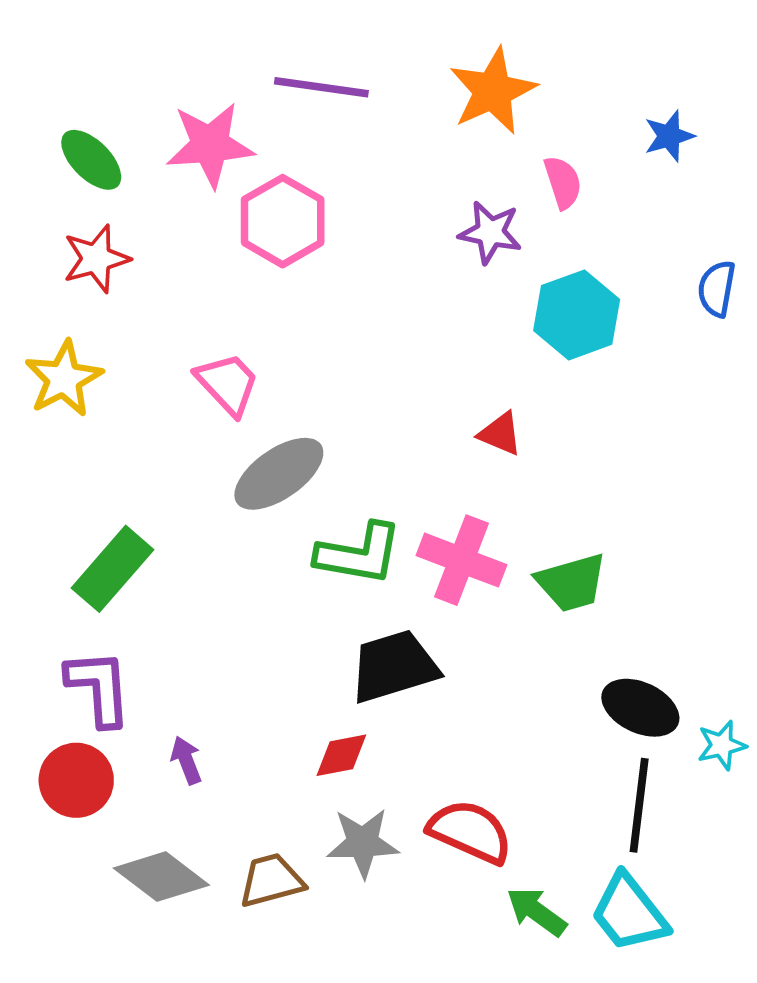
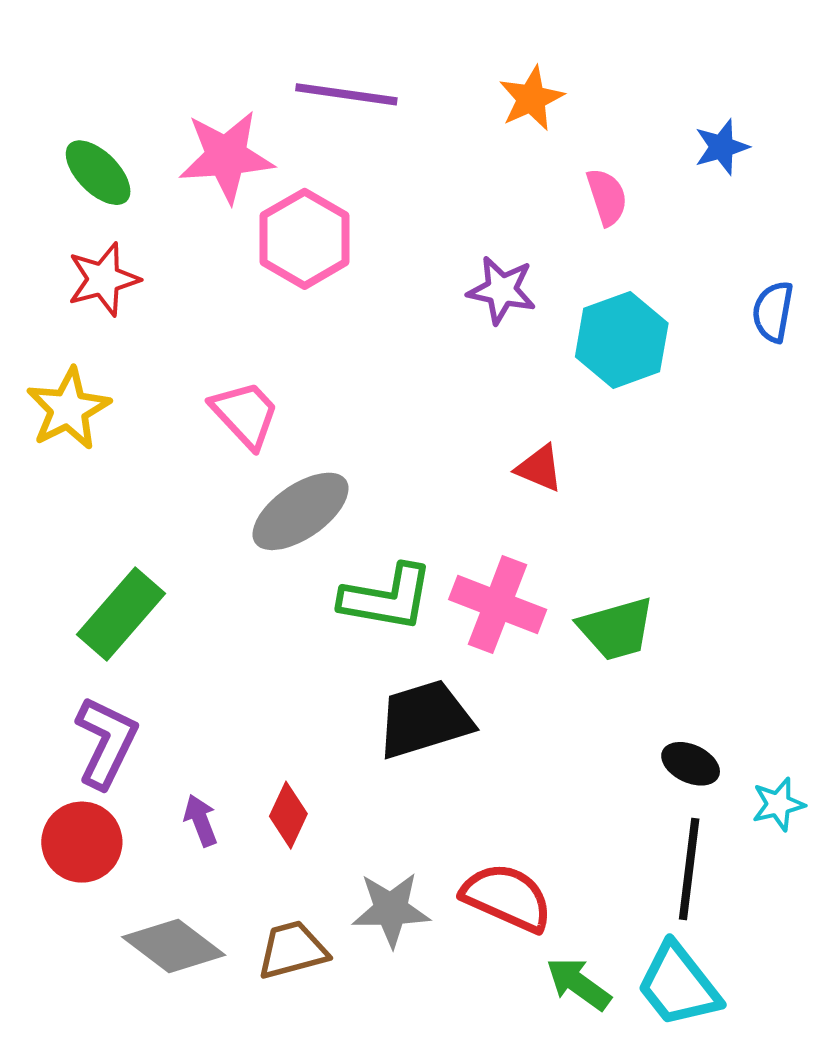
orange star: (493, 91) -> (531, 98), size x0.7
purple star: (490, 232) -> (502, 290), moved
purple L-shape: (99, 688) -> (106, 742), turned 30
black ellipse: (640, 708) -> (691, 764), size x0.7
red diamond: (341, 755) -> (288, 815), moved, turned -54

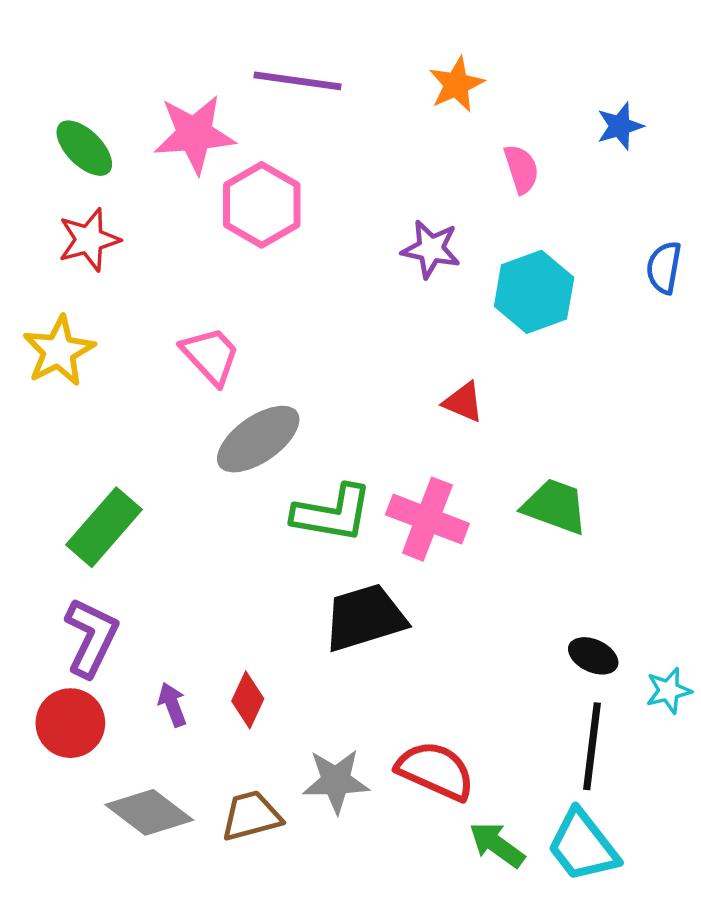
green trapezoid: (616, 629) -> (555, 506), moved, turned -144

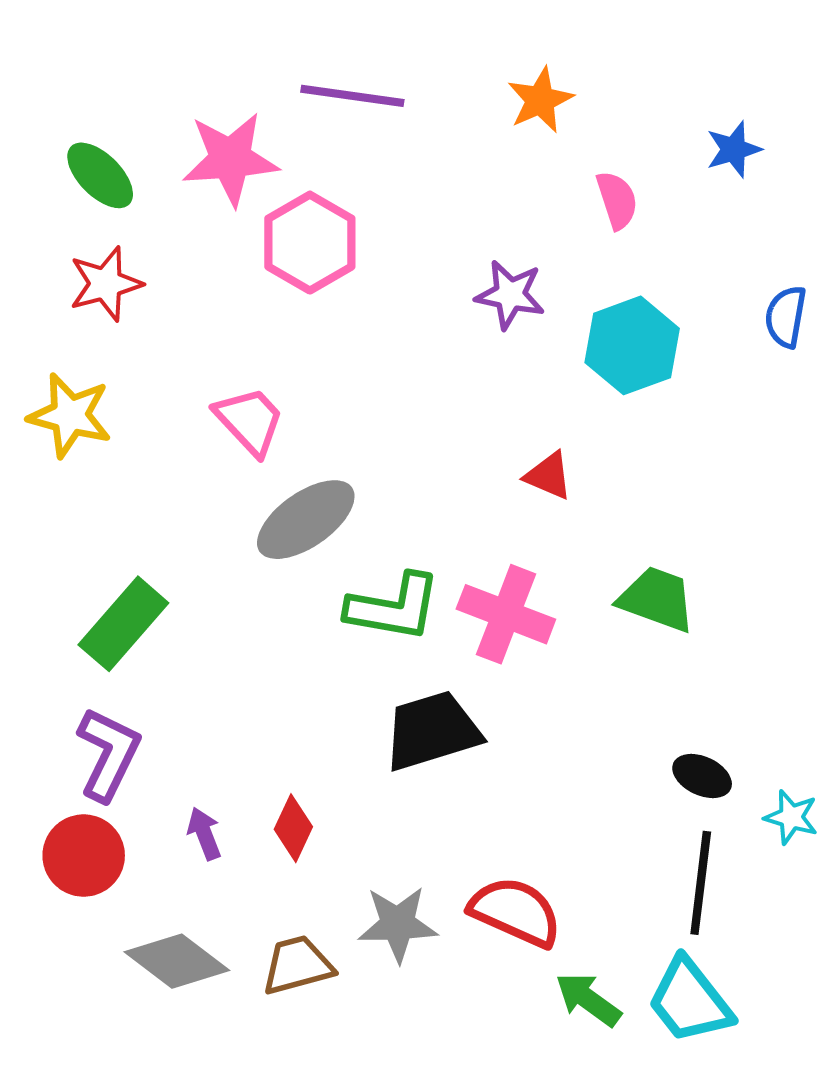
yellow star: (59, 351) -> (70, 415), turned -30
cyan star: (669, 691) -> (791, 817), turned 30

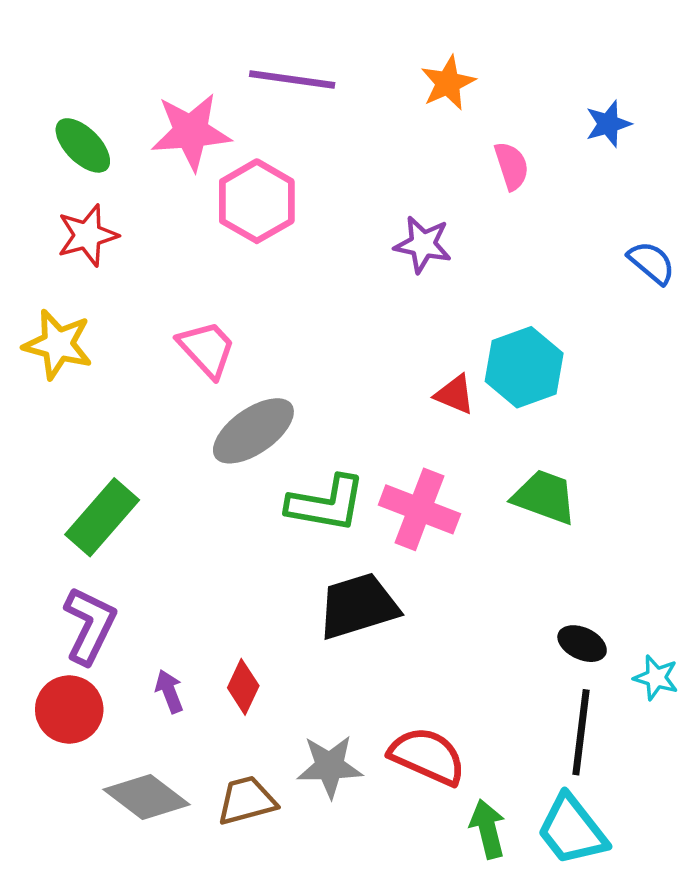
blue semicircle: (786, 317) -> (651, 263), turned 120
cyan hexagon: (632, 345) -> (524, 367), moved
green arrow: (588, 1000) -> (488, 829), turned 40

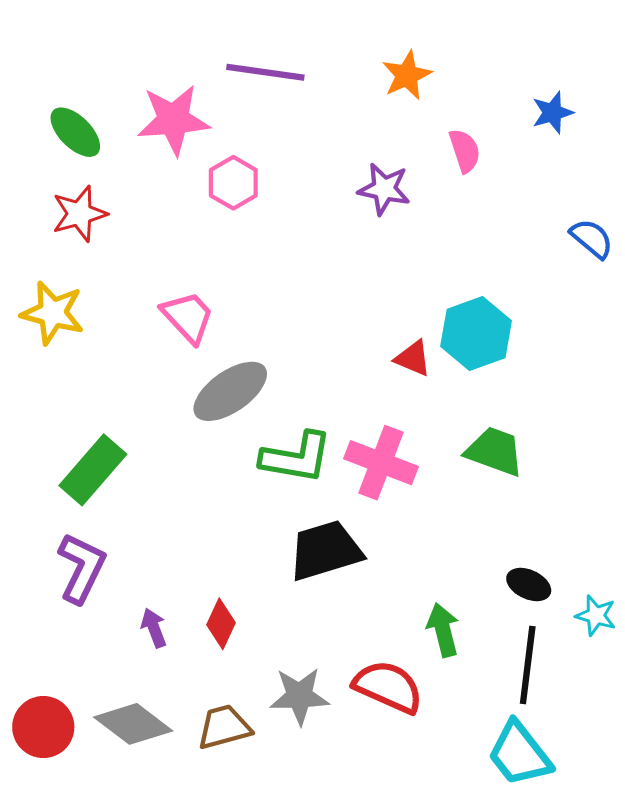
pink hexagon: (257, 201) -> (233, 183), size x0.7
purple star: (423, 244) -> (384, 189), moved
red circle: (69, 710) -> (43, 727), moved
green arrow: (488, 829) -> (443, 630), moved

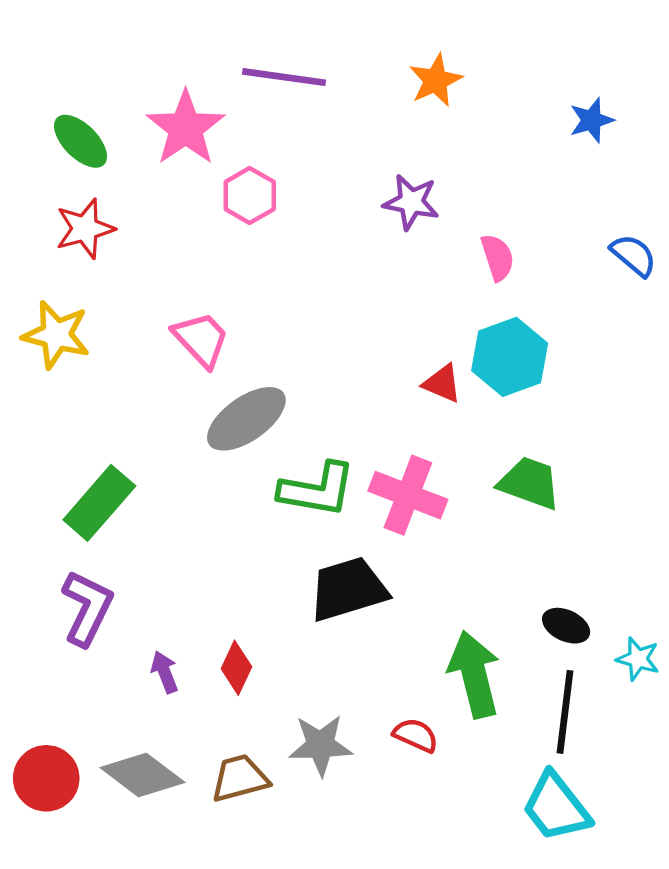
pink star: (173, 120) -> (186, 128), turned -30
pink semicircle: (465, 151) -> (497, 257), moved
green arrow: (443, 630) -> (474, 674), size x1.5
red semicircle: (388, 687) -> (416, 735), size x0.6

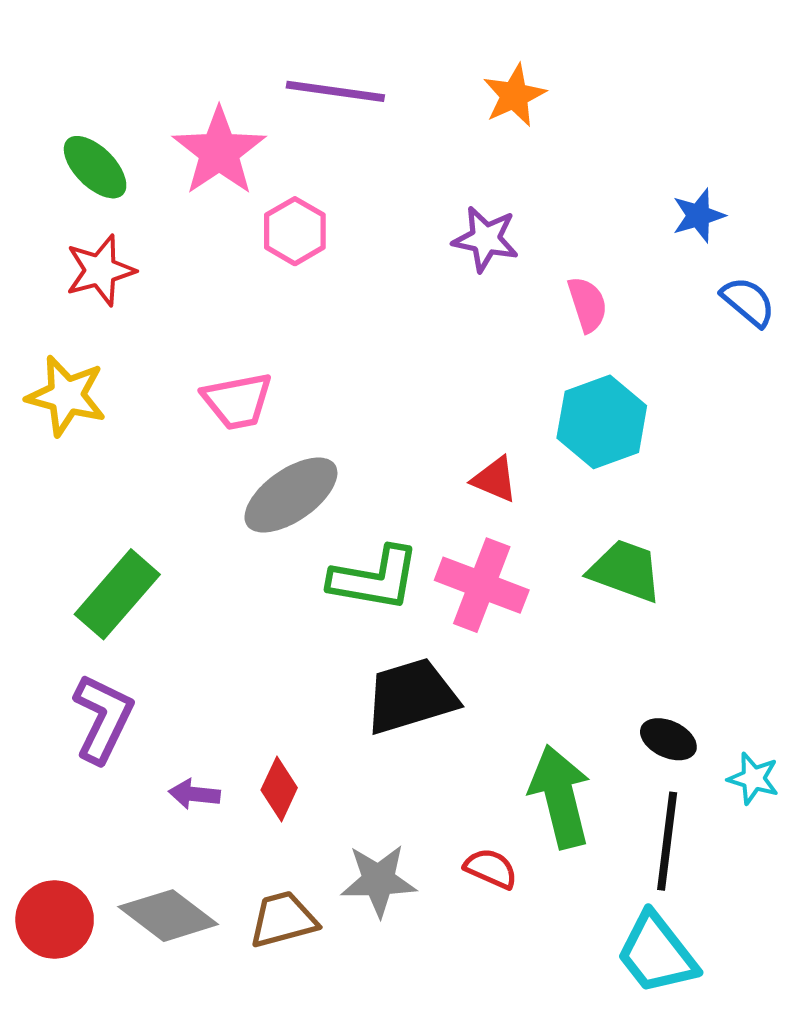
blue star: (591, 120) -> (698, 216), moved
pink trapezoid: (201, 339) -> (237, 401), turned 122
red triangle: (442, 383) -> (495, 479), moved
purple arrow: (165, 672) -> (194, 794), turned -63

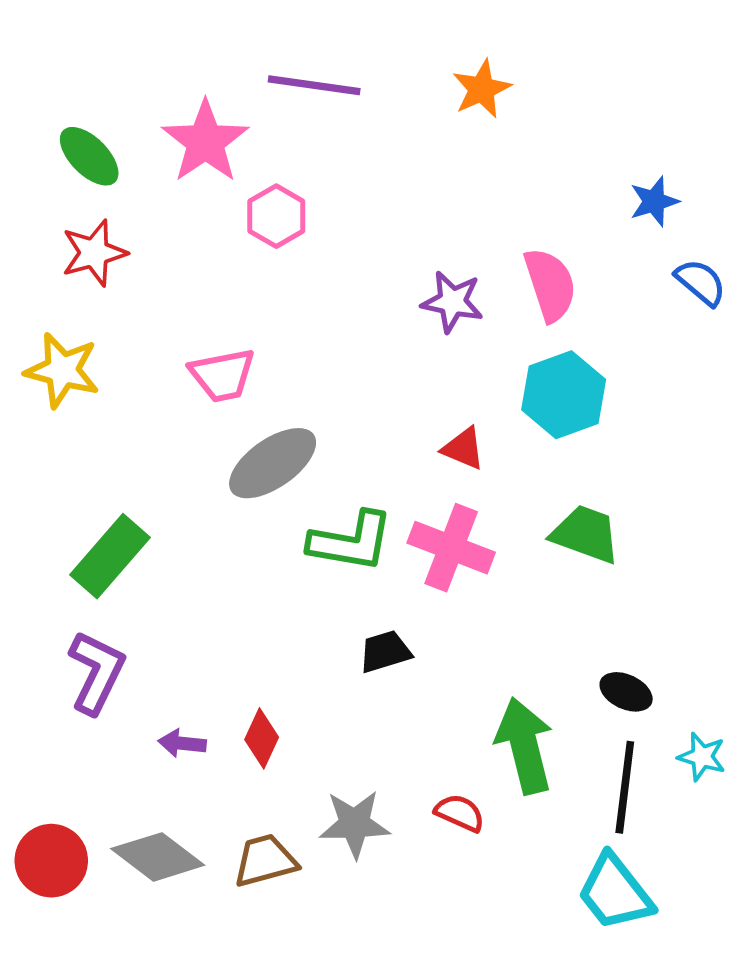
purple star: (486, 239) -> (452, 302), moved
pink semicircle: (587, 304) -> (550, 285), size x1.4
black trapezoid: (411, 696) -> (385, 652), size x0.6
cyan star: (753, 778) -> (702, 757), moved

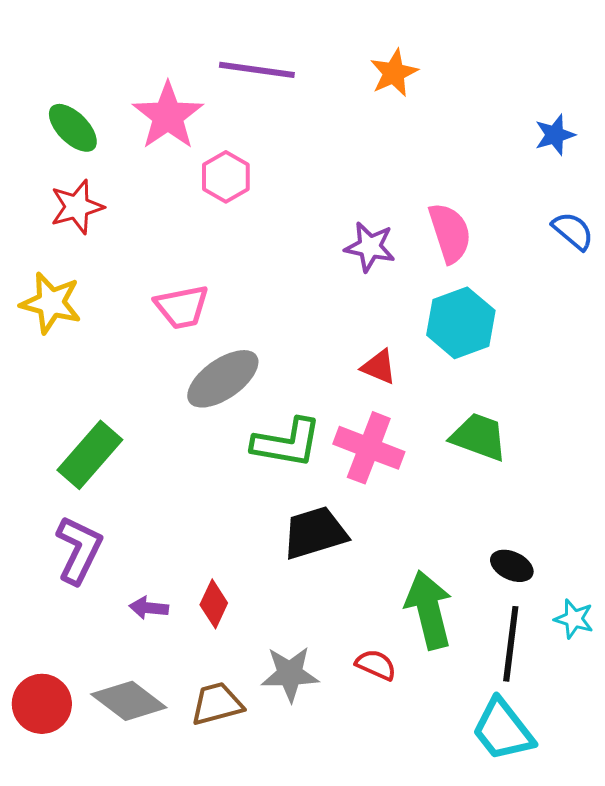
blue star: (654, 201) -> (555, 135), moved
black trapezoid: (385, 652) -> (315, 533), size x1.5

